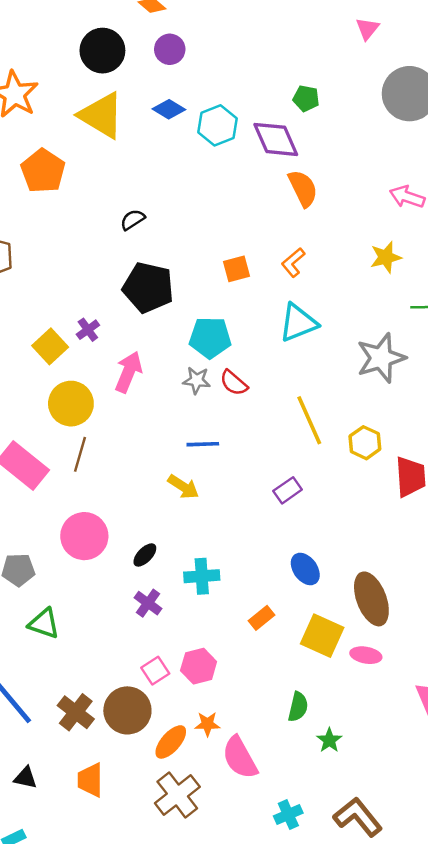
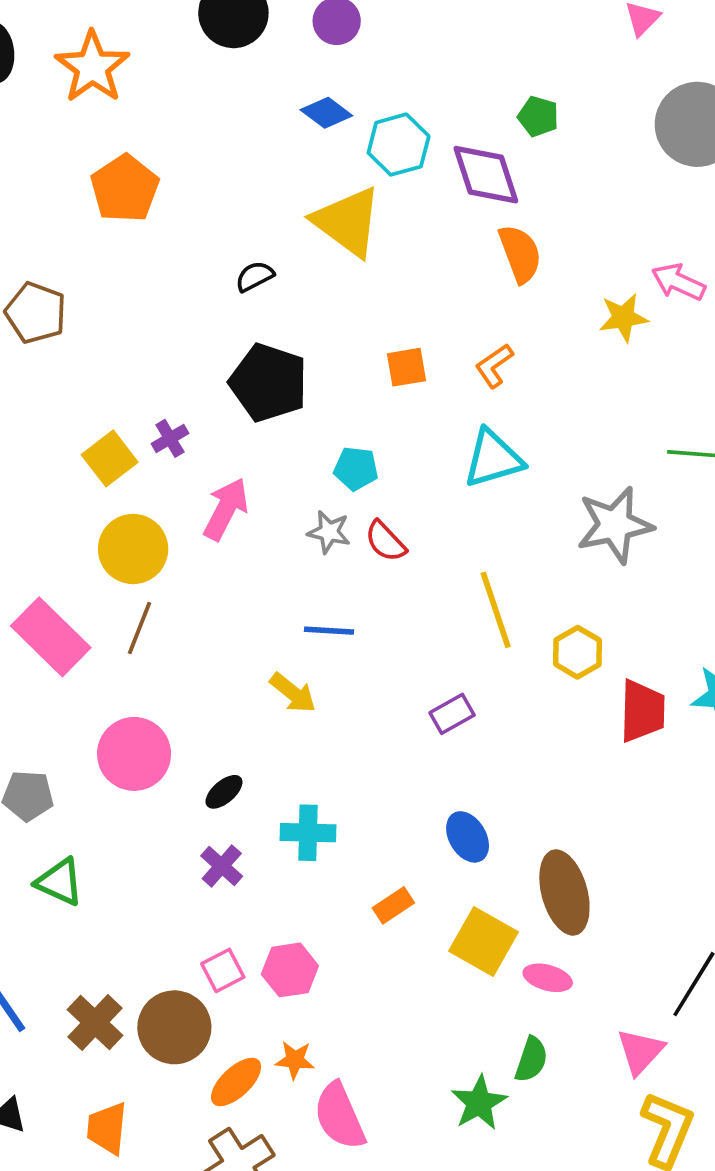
yellow triangle: (101, 115) -> (347, 222), moved
yellow star: (386, 257) -> (623, 318), moved
cyan pentagon: (210, 338) -> (356, 469), size x0.7
green semicircle: (298, 707) -> (531, 1059), moved
green star: (329, 740) -> (479, 1103), size x1.4

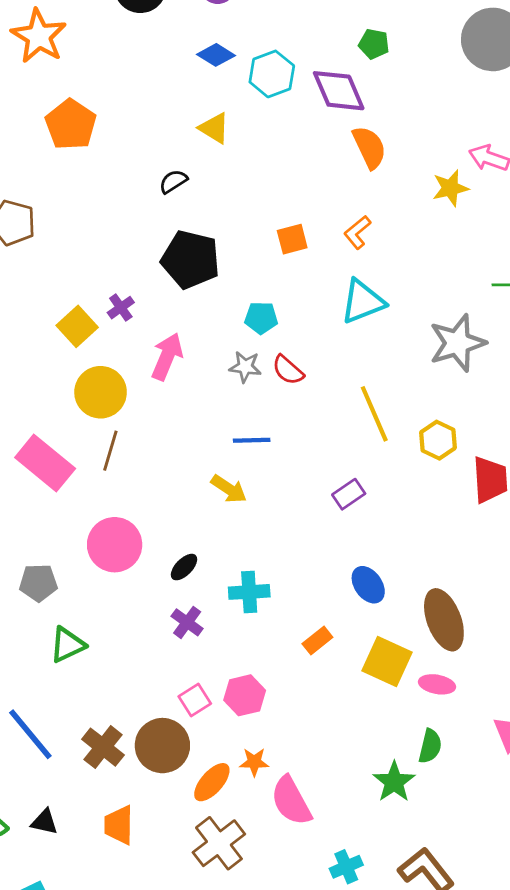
yellow triangle: (347, 222) -> (214, 128), moved, size x0.6
green triangle: (59, 882) -> (67, 645), turned -45

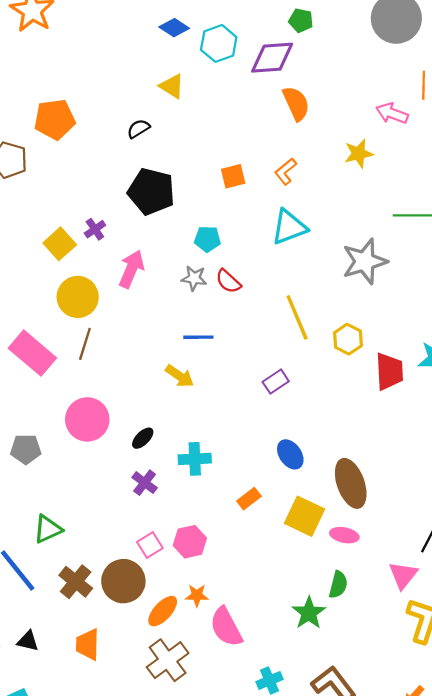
purple diamond: (339, 91) -> (272, 58), turned -72
orange pentagon: (71, 125) -> (55, 119), moved, turned 30
yellow star: (450, 188) -> (359, 154), moved
green triangle: (67, 645) -> (48, 529), moved

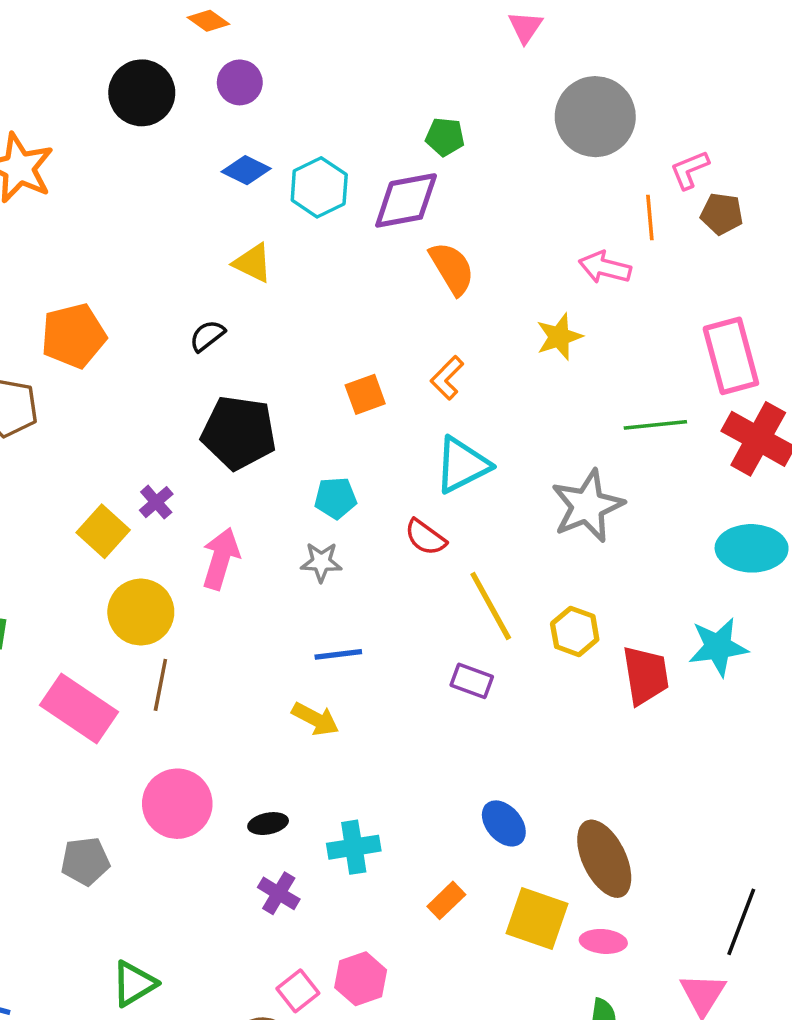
red semicircle: (228, 281) -> (425, 537), moved
purple rectangle: (276, 382) -> (472, 681), moved, turned 60
black ellipse: (143, 438) -> (268, 824), turned 40

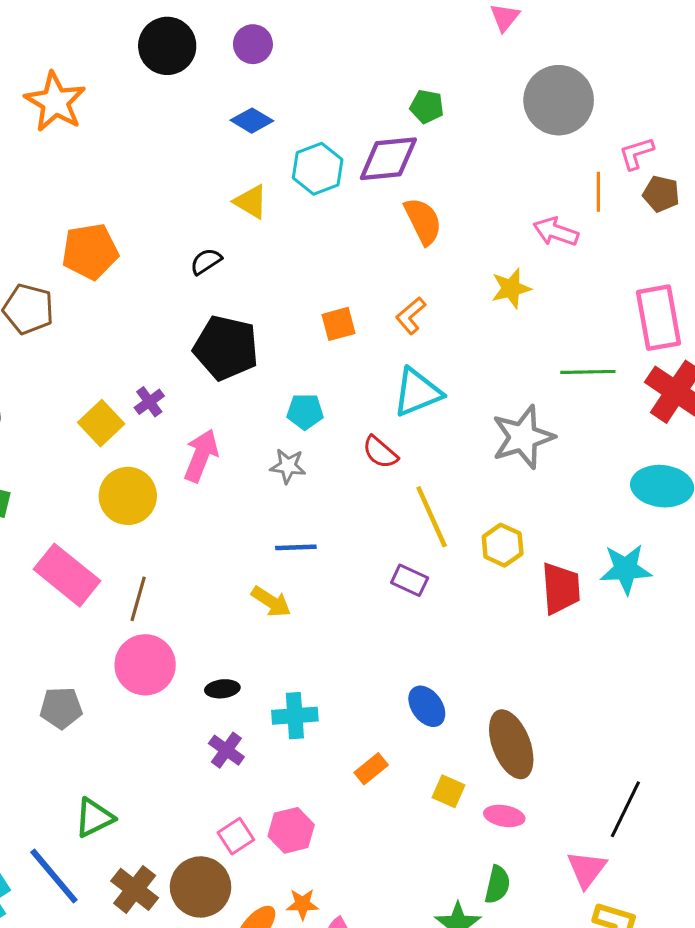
cyan hexagon: (319, 187) -> (318, 169), moved
brown line: (160, 685) -> (138, 599), moved
yellow square: (537, 919) -> (448, 791), size x0.6

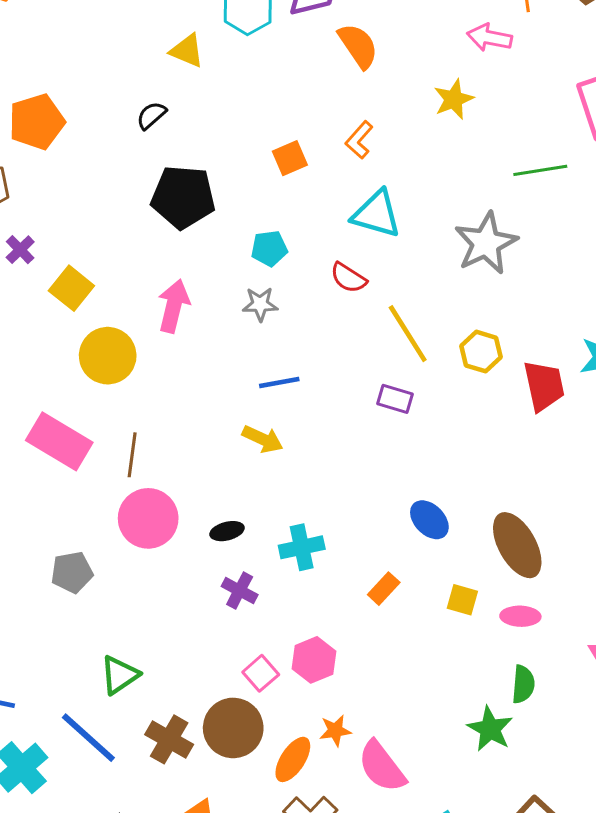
cyan triangle: (417, 392) -> (376, 214), turned 46
purple cross: (149, 402) -> (20, 250), moved

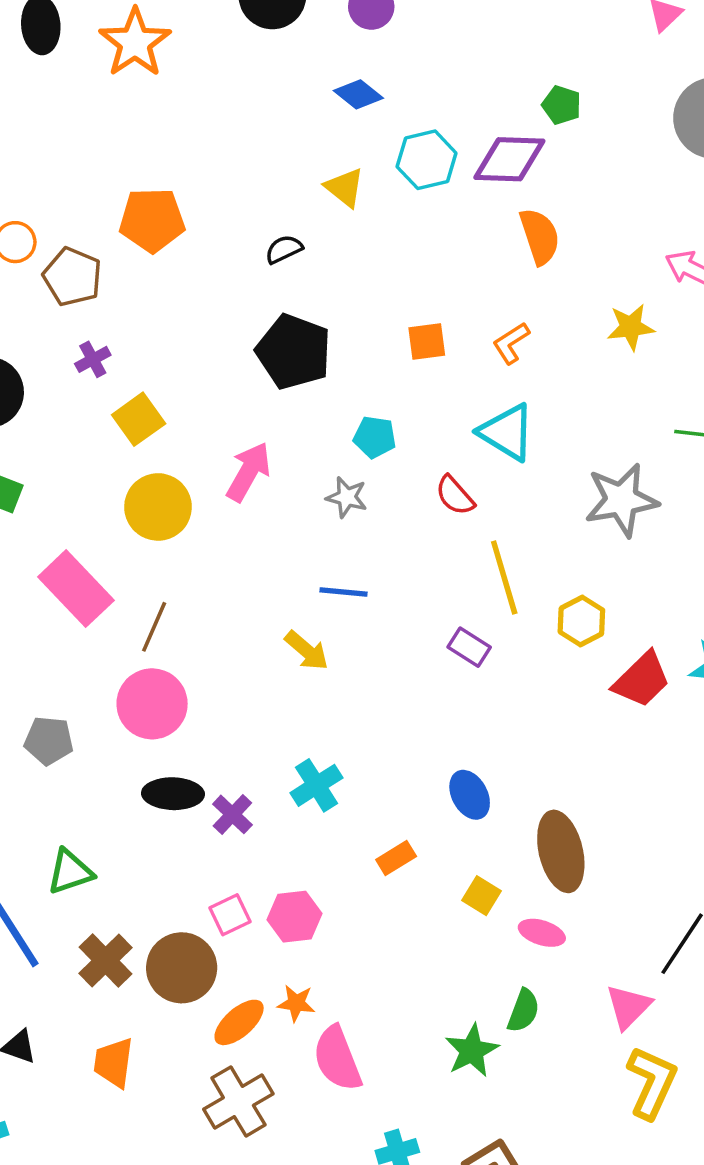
red trapezoid: (544, 386) -> (642, 680), turned 42
black ellipse: (227, 531) -> (173, 794), moved, size x1.5
cyan cross: (302, 547) -> (316, 785), turned -36

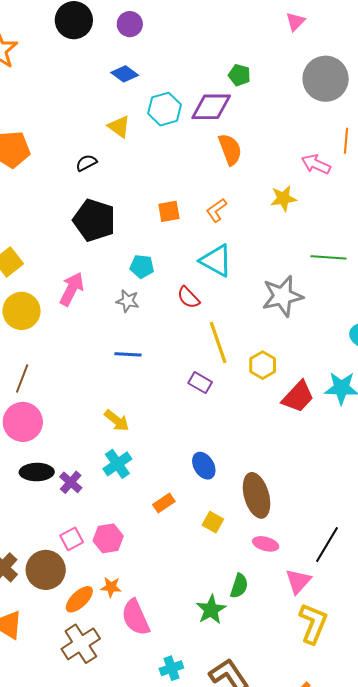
yellow arrow: (307, 651) -> (117, 421), moved
pink ellipse: (542, 933) -> (266, 544), moved

